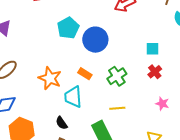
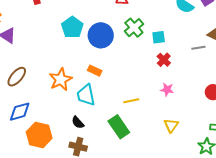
green cross: (117, 76) -> (134, 28), moved
orange star: (50, 78) -> (61, 79), turned 30
pink star: (162, 104) -> (167, 90), moved

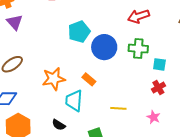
green cross: (134, 28) -> (138, 49), turned 30
yellow line: (131, 101) -> (118, 108), moved
black semicircle: (78, 122) -> (59, 125), turned -32

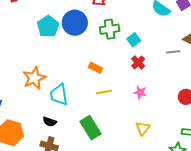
blue circle: (104, 47) -> (75, 23), moved
cyan square: (159, 64) -> (134, 40), turned -32
orange rectangle: (89, 79) -> (95, 68), moved

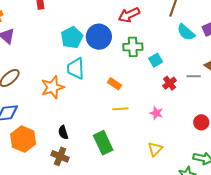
red cross: (138, 62) -> (170, 83), moved
cyan trapezoid: (59, 95) -> (76, 68), moved
black semicircle: (50, 122) -> (63, 132), turned 48

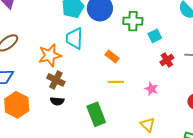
black semicircle: (63, 132) -> (57, 101), turned -72
yellow triangle: (155, 149) -> (148, 125), turned -35
brown cross: (60, 156) -> (56, 80), moved

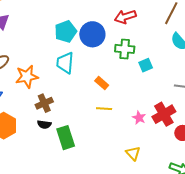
orange star: (50, 55) -> (27, 76), moved
red cross: (167, 60) -> (164, 114), moved, size x1.6
brown cross: (56, 80) -> (44, 103), turned 36
green rectangle: (96, 114) -> (66, 138), moved

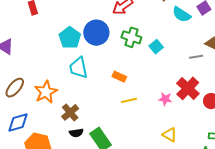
green cross: (125, 49) -> (131, 37), turned 30

